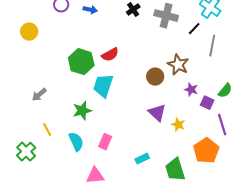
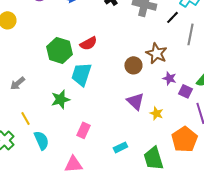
cyan semicircle: (76, 142) -> (41, 140), moved

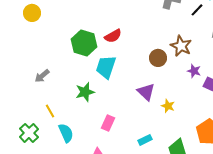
purple triangle: (135, 101) -> (146, 92), moved
yellow star: (156, 113) -> (168, 106), moved

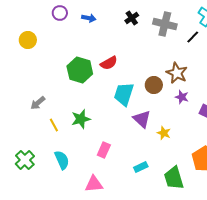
cyan trapezoid: (106, 67) -> (124, 94), moved
purple star: (194, 71) -> (182, 97), moved
yellow line: (50, 111) -> (54, 125), moved

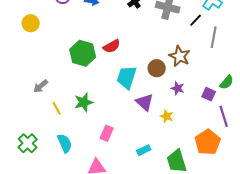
purple star: (182, 97) -> (178, 88), moved

